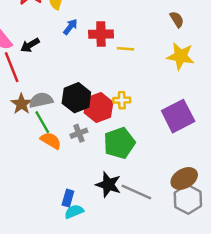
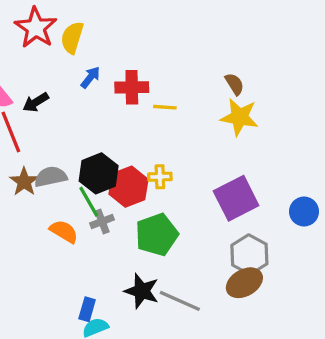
brown semicircle: (177, 19) -> (234, 84), moved
green line: (42, 122) -> (89, 202), moved
gray hexagon: (188, 199) -> (249, 255), moved

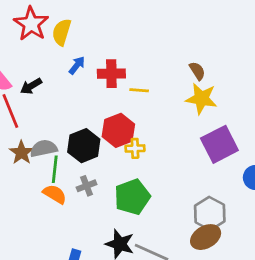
red hexagon: (128, 187) -> (118, 130), moved
purple square: (236, 198) -> (219, 144), moved
green line: (89, 202) -> (55, 169), moved, turned 36

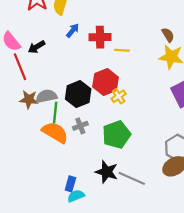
yellow cross: (135, 148) -> (119, 96), turned -32
brown star: (21, 153) -> (29, 100), turned -30
orange semicircle: (55, 194) -> (55, 132), size x1.4

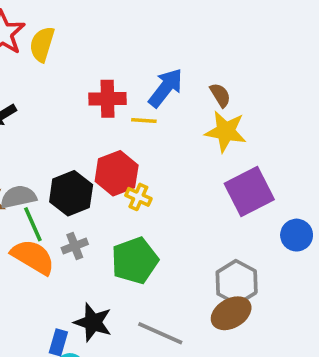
blue arrow: (73, 31) -> (166, 88), moved, size x1.6
yellow cross: (119, 96) -> (138, 197), turned -32
green line: (55, 113) -> (33, 224), turned -30
black star: (107, 172) -> (93, 322), moved

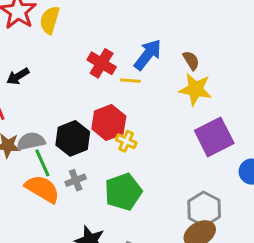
red cross: (107, 99) -> (102, 63), turned 32

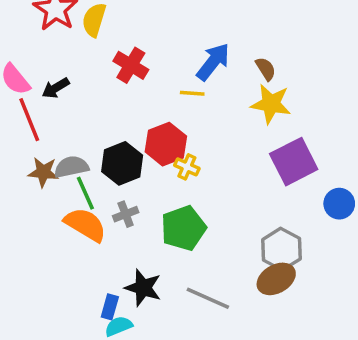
red cross: (102, 63) -> (131, 65), moved

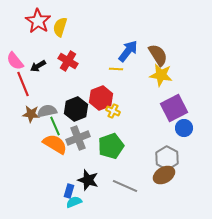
red cross: (131, 65) -> (68, 61), moved
brown semicircle: (266, 69) -> (158, 55), size x1.6
blue circle: (339, 204) -> (184, 128), moved
gray cross: (126, 214) -> (78, 138), size x1.6

